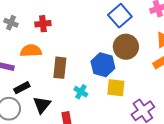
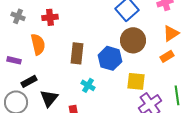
orange semicircle: (31, 51) -> (38, 44), turned 80
brown rectangle: (60, 68) -> (77, 53), moved
yellow square: (116, 88) -> (136, 81), moved

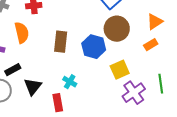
yellow square: (136, 81) -> (120, 70), turned -30
cyan cross: (88, 85) -> (70, 82), moved

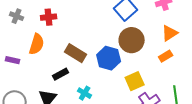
orange semicircle: (22, 33) -> (37, 44), turned 30
brown rectangle: (61, 42) -> (76, 53), turned -65
black rectangle: (13, 70) -> (61, 74), moved

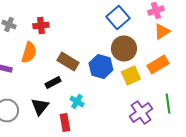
orange triangle: (170, 33) -> (162, 32), moved
orange rectangle: (166, 56) -> (158, 64), size x1.5
yellow square: (135, 81) -> (131, 76), moved

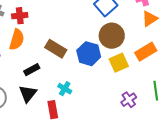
red cross: (41, 26) -> (20, 16), moved
black rectangle: (53, 82) -> (32, 70), moved
purple cross: (141, 112) -> (129, 100), size x0.7

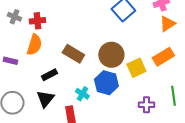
brown circle: (112, 36) -> (111, 55), moved
blue hexagon: (89, 54) -> (106, 83), moved
purple cross: (129, 100) -> (146, 105), turned 35

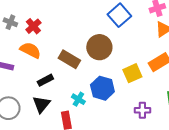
red cross: (37, 21) -> (33, 26), turned -35
orange semicircle: (34, 45) -> (30, 50), turned -80
brown circle: (111, 55) -> (99, 47), moved

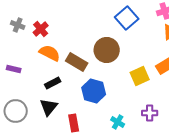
orange semicircle: (30, 50) -> (50, 53), moved
blue hexagon: (102, 88) -> (94, 91), moved
cyan cross: (78, 99) -> (118, 122), moved

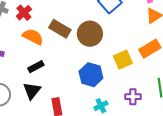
brown rectangle: (77, 62) -> (60, 29), moved
blue hexagon: (94, 91) -> (91, 75), moved
cyan cross: (118, 122) -> (101, 106), turned 32

